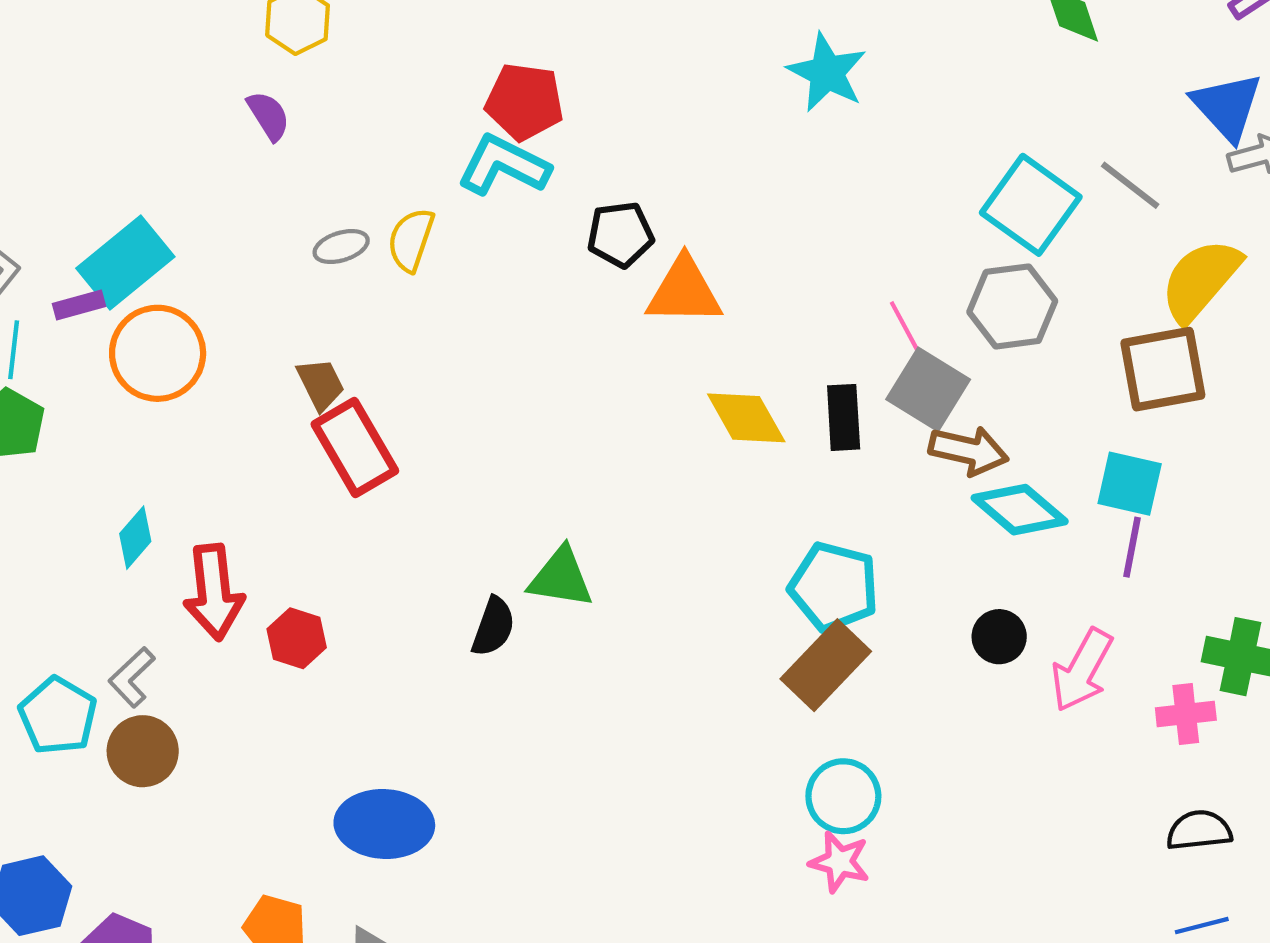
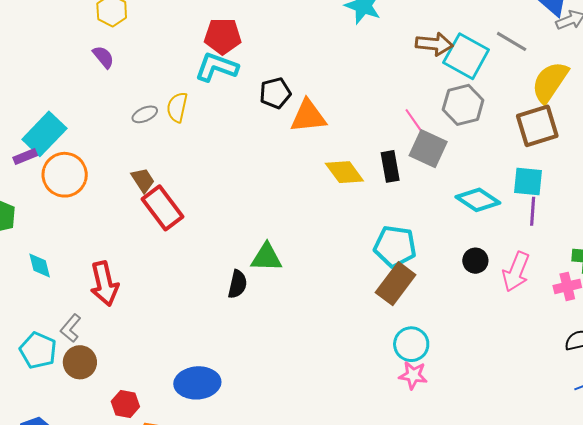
brown arrow: (969, 451) -> (434, 44), moved
cyan diamond: (135, 538) -> (40, 266), moved, turned -48
red hexagon: (297, 638) -> (125, 404), moved

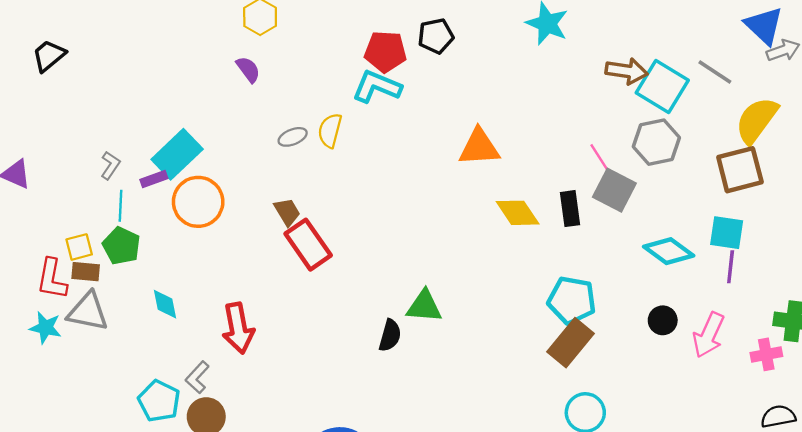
black pentagon: (275, 93) -> (436, 36), moved

